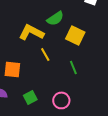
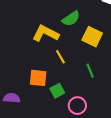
orange square: (12, 69) -> (38, 78), moved
green square: (30, 97) -> (57, 91), moved

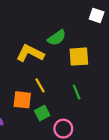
yellow square: (92, 37) -> (79, 57), turned -30
yellow line: (60, 57) -> (40, 85), moved

